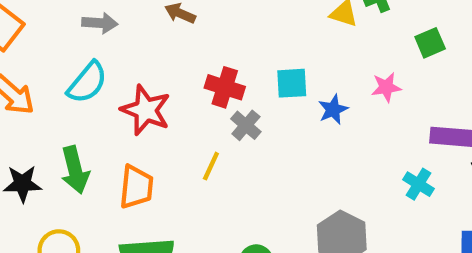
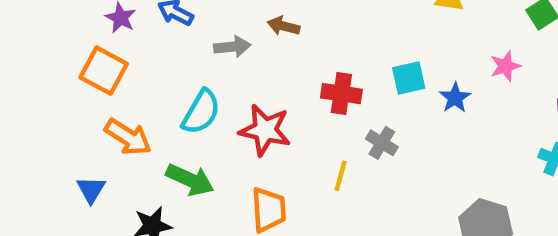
gray arrow: (100, 23) -> (232, 47), moved
gray cross: (246, 125) -> (382, 143), moved
green arrow: (75, 170) -> (190, 180), moved, turned -42

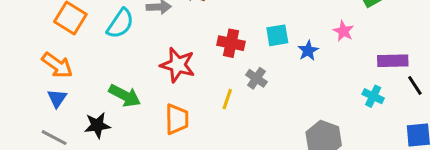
pink star: (505, 66) -> (343, 31), turned -30
cyan semicircle: (201, 112) -> (120, 24), moved
orange arrow: (128, 137) -> (57, 65), moved

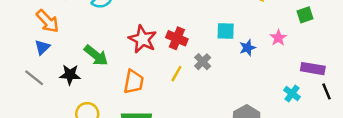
red cross: (231, 43) -> (177, 38), moved

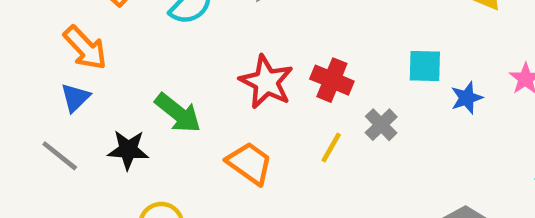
orange trapezoid: (134, 82) -> (250, 163), turned -65

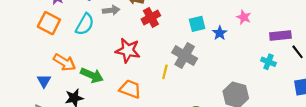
orange arrow: (85, 48) -> (64, 62), moved
red cross: (332, 80) -> (151, 17), moved, turned -36
gray cross: (381, 125) -> (185, 56), size x1.6

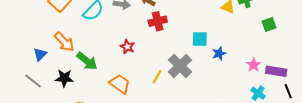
pink star: (244, 17) -> (254, 65), moved
red star: (128, 50) -> (127, 47), size x0.6

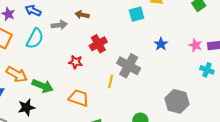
red cross: (158, 21) -> (98, 44), moved
cyan square: (200, 39) -> (137, 14), moved

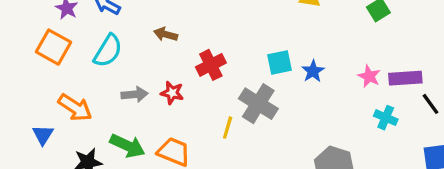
cyan square: (137, 14) -> (279, 63), moved
brown arrow: (82, 15) -> (166, 34), moved
gray arrow: (59, 25) -> (135, 94), moved
green arrow: (43, 86) -> (127, 146), moved

